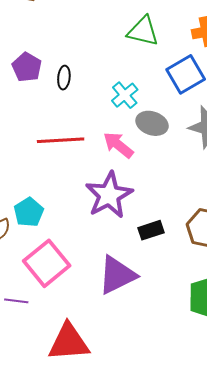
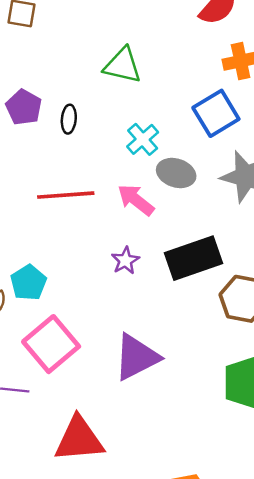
green triangle: (143, 31) -> (123, 65), moved
purple star: (109, 195) -> (125, 261), size x0.5
black rectangle: (151, 230) -> (193, 258), moved, size x1.8

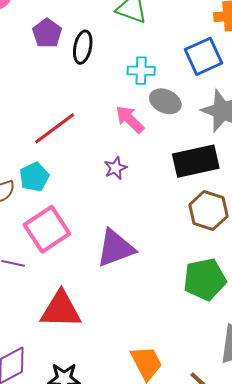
black ellipse: (69, 119) -> (83, 47), size x1.4
cyan cross: (143, 139) -> (141, 71), turned 36
red line: (66, 195) -> (55, 128), moved, turned -39
black rectangle: (193, 258) -> (196, 161), moved

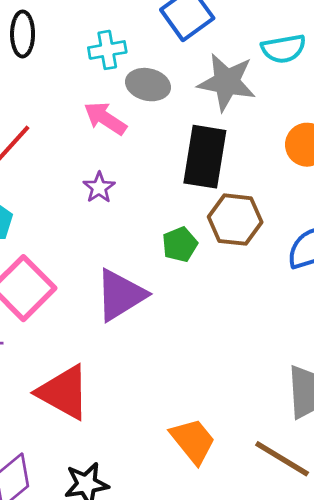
black rectangle: (196, 161) -> (205, 157), turned -57
green pentagon: (205, 279) -> (180, 244), moved, size x0.6
red triangle: (61, 310) -> (64, 392), turned 39

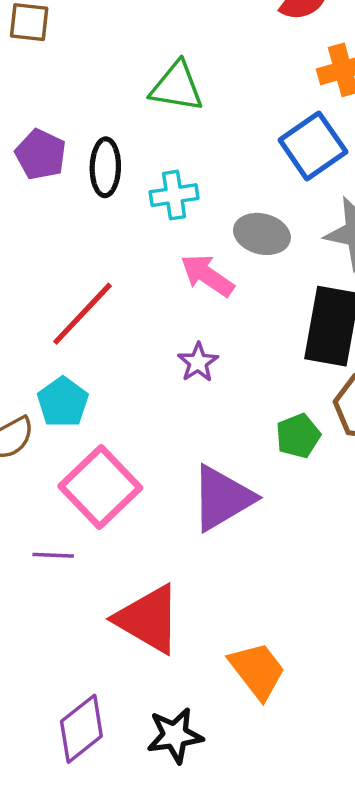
cyan cross: (107, 50) -> (174, 195), moved
orange trapezoid: (193, 441) -> (257, 670), moved

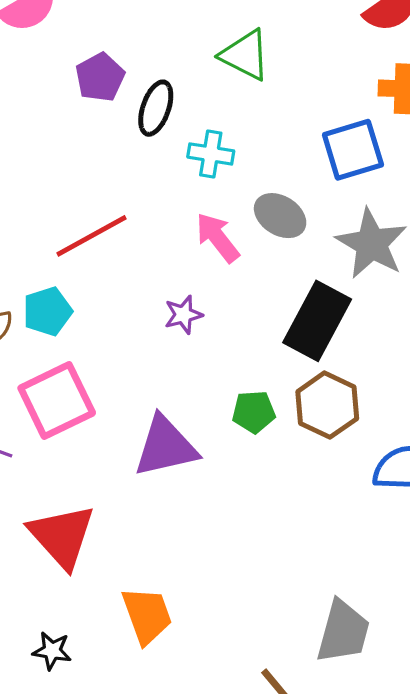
black star: (175, 735) -> (52, 651), size x0.7

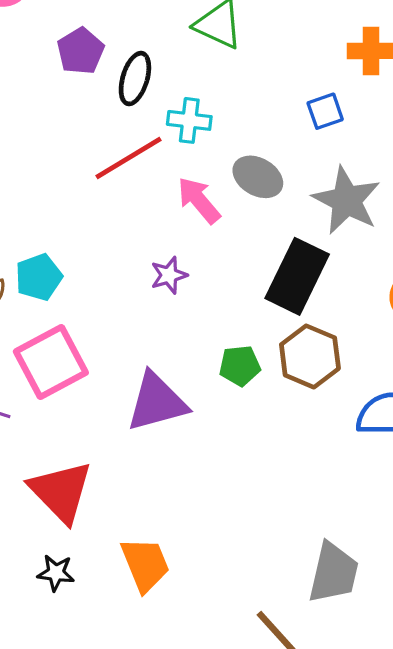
blue square: (353, 150) -> (325, 111), size x0.6
red line: (92, 236) -> (129, 158), moved
black star: (52, 651) -> (56, 573), moved

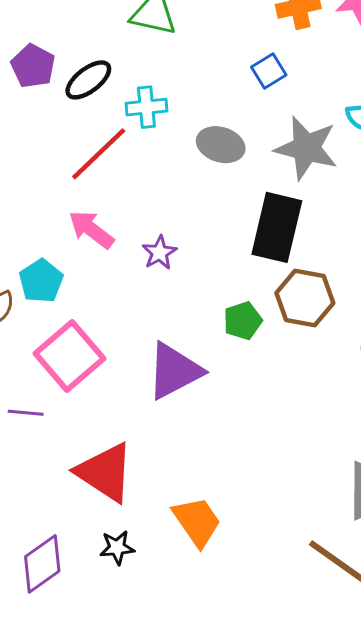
black ellipse: (135, 79) -> (88, 80), turned 48
pink arrow: (199, 200) -> (91, 229), moved

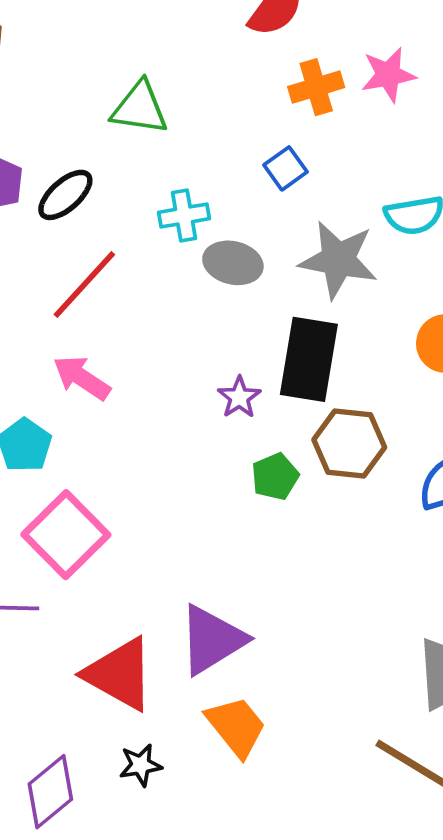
cyan cross: (146, 107) -> (184, 216), moved
purple star: (160, 253) -> (239, 397), moved
purple triangle: (174, 371) -> (212, 640), moved

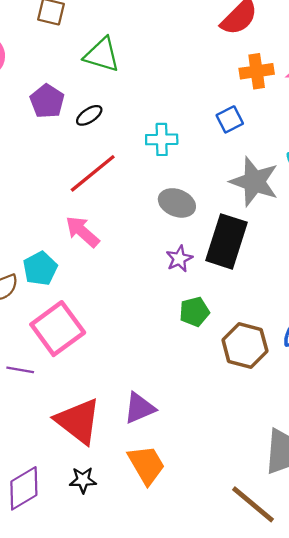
green triangle: (140, 108) -> (102, 55), moved
black ellipse: (65, 195) -> (89, 115), size x0.7
gray ellipse: (233, 263) -> (177, 203), moved
brown hexagon: (349, 443) -> (245, 345), moved
purple triangle: (212, 640) -> (139, 408), size x0.7

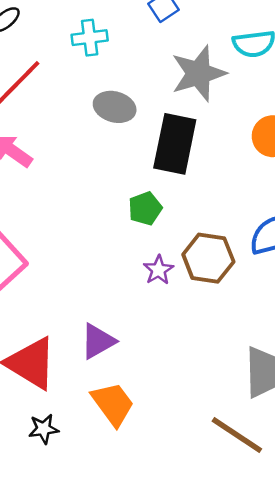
gray star: (254, 182) -> (199, 73), turned -30
purple star: (179, 259) -> (158, 270), moved
green pentagon: (194, 312) -> (145, 208), moved

